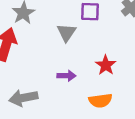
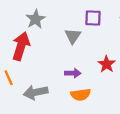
orange semicircle: (100, 101) -> (81, 95), moved

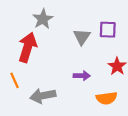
purple square: (93, 18) -> (108, 30), moved
orange semicircle: (81, 95) -> (107, 98), moved

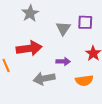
red arrow: (27, 47) -> (29, 48), moved, turned 65
gray arrow: (43, 96) -> (44, 78), moved

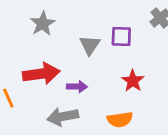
purple arrow: (63, 61) -> (77, 87), moved

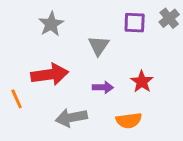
purple square: (121, 36) -> (135, 23), moved
purple arrow: (77, 87) -> (103, 87), moved

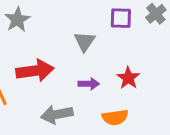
gray star: (51, 24) -> (17, 20), moved

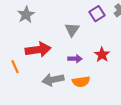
purple square: (121, 18) -> (97, 14), turned -35
orange semicircle: (115, 117) -> (81, 82), moved

